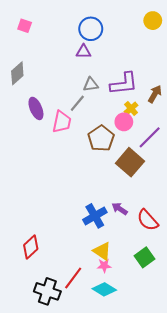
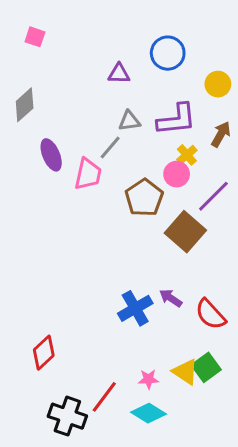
yellow circle: (153, 21) -> (218, 84), moved
blue circle: (91, 29) -> (168, 53), moved
yellow triangle: (102, 251) -> (185, 372), moved

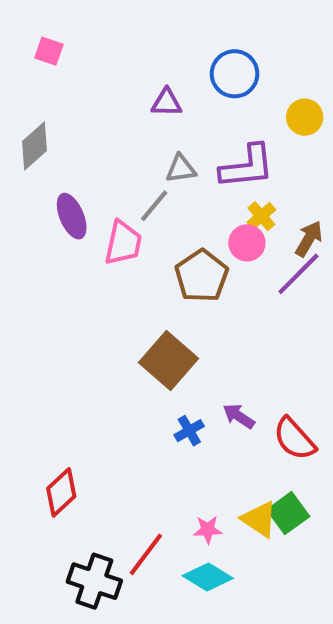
brown arrow: (221, 134) -> (309, 239), moved
brown square: (185, 232) -> (169, 360), moved
blue cross: (135, 308) -> (189, 431), size x0.6

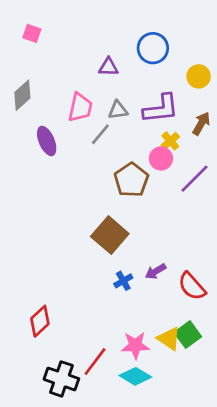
brown arrow: (309, 239) -> (201, 123), moved
pink trapezoid: (123, 243) -> (80, 107), moved
purple arrow: (239, 416) -> (156, 271), turned -65
pink star: (208, 530) -> (135, 345), size x1.5

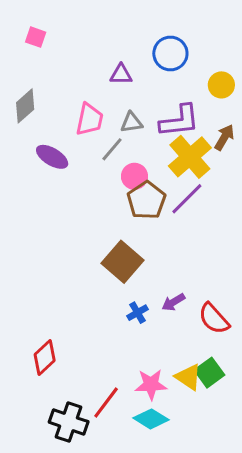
purple ellipse: (47, 141) -> (52, 157), turned -36
yellow cross: (170, 141) -> (190, 157), size x2.0
pink circle: (161, 158) -> (134, 176), moved
purple line: (195, 179) -> (187, 199), moved

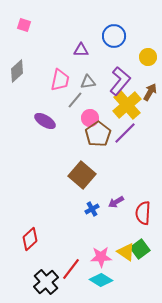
purple L-shape: (179, 121) -> (120, 81), turned -44
purple ellipse: (52, 157) -> (45, 121), moved
red semicircle: (214, 319) -> (143, 213), turned 45
black cross: (69, 422) -> (46, 282), turned 30

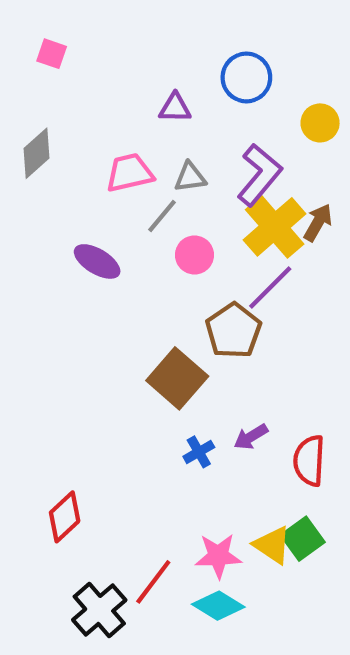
pink trapezoid: (60, 80) -> (130, 173), turned -115
brown arrow: (150, 92) -> (318, 223), moved
brown pentagon: (98, 134) -> (233, 331), moved

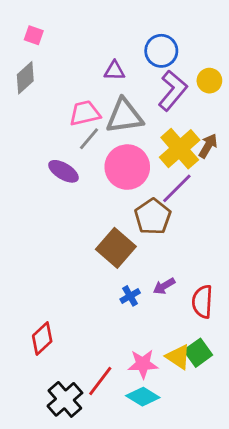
gray diamond: (36, 153) -> (25, 78), moved
purple L-shape: (259, 175) -> (173, 91), moved
gray triangle: (190, 177) -> (124, 116), size x1.8
gray line: (162, 216) -> (89, 139), moved
pink circle: (194, 255) -> (127, 167), size x1.8

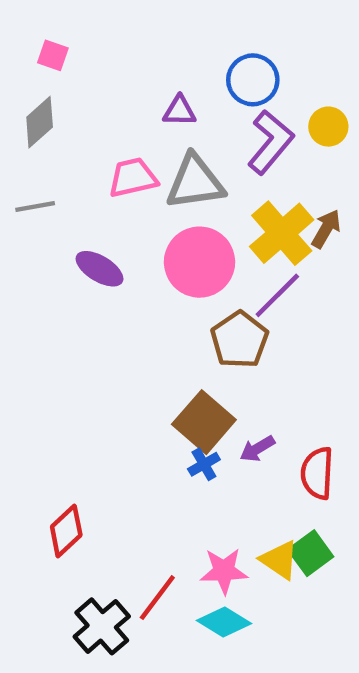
gray line: (89, 139) -> (35, 207), moved, turned 40
brown square: (116, 248) -> (204, 422), moved

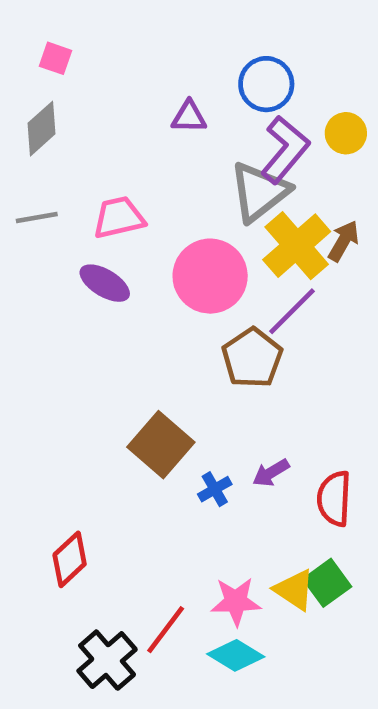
pink trapezoid: (133, 178) -> (119, 218), moved
gray triangle: (195, 182) -> (259, 192), moved, turned -30
brown square: (204, 422) -> (161, 445), moved

